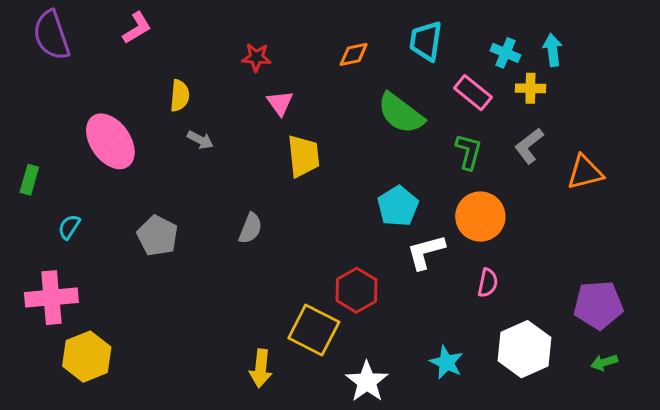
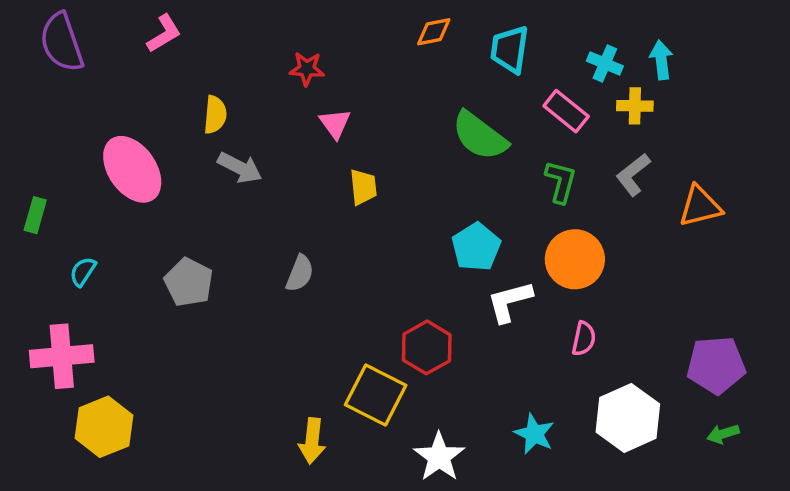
orange diamond: (354, 54) -> (434, 32), moved
gray arrow: (200, 140) -> (240, 168), size x1.4
yellow trapezoid: (303, 156) -> (363, 187), size x0.7

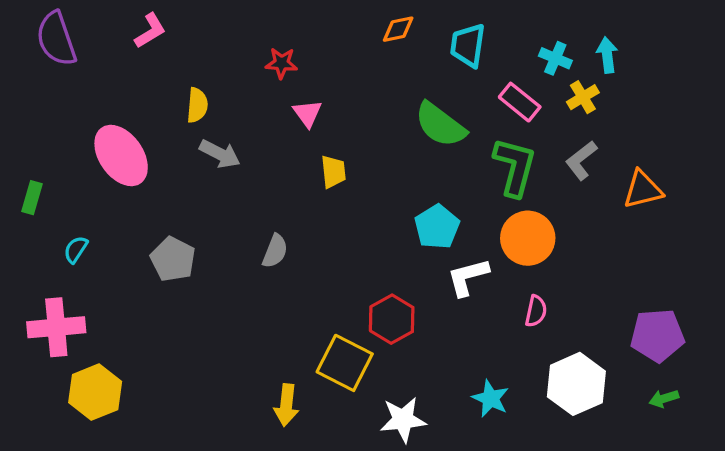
yellow cross: (635, 106) -> (583, 97), turned -32
green L-shape: (561, 182) -> (515, 167), size x1.5
white star: (439, 457) -> (403, 420), turned 30

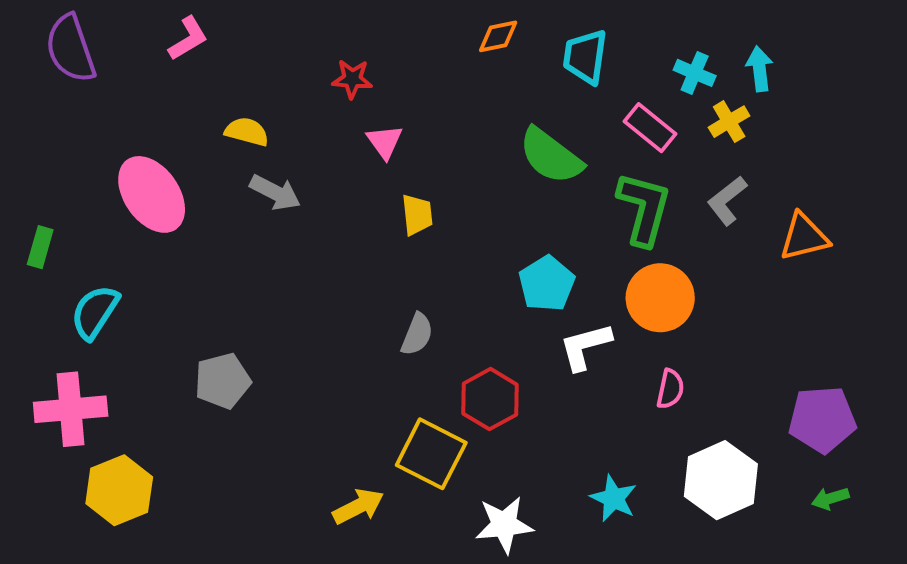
yellow semicircle: (197, 105) -> (247, 132), turned -80
cyan semicircle: (76, 249) -> (95, 312), size x1.6
gray semicircle: (275, 251) -> (417, 334), moved
gray pentagon: (173, 259) -> (223, 381), moved, turned 30
yellow arrow: (286, 405) -> (358, 506), turned -123

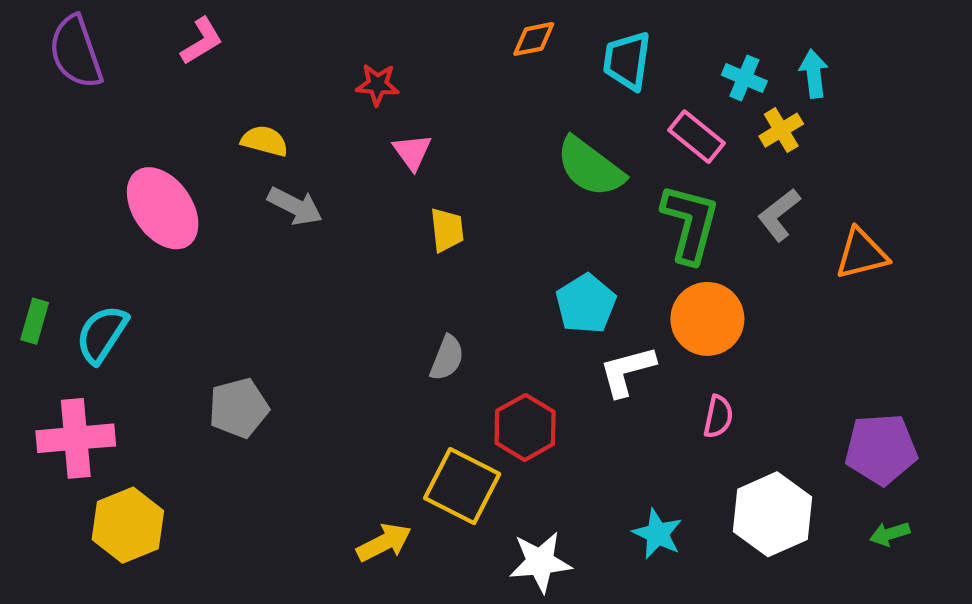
green rectangle: (40, 247) -> (35, 321), moved

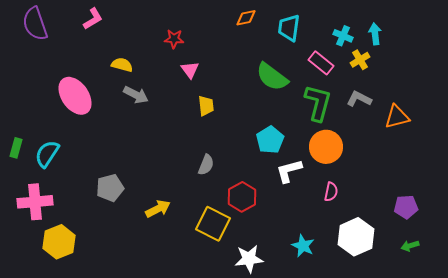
gray L-shape: (779, 215) -> (359, 99), turned 65
purple pentagon: (881, 449) -> (406, 207), size x0.7
yellow arrow: (384, 542) -> (158, 209), moved

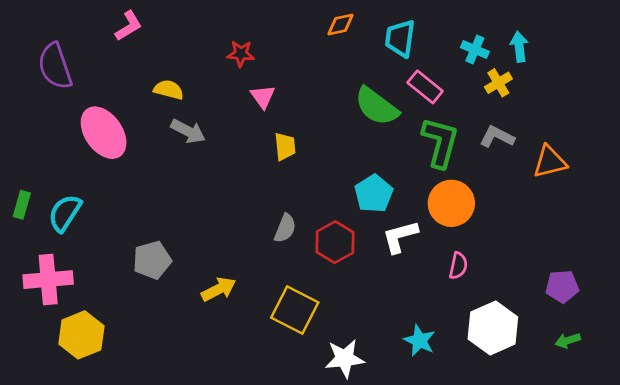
purple semicircle: (35, 24) -> (55, 66), moved
pink rectangle: (321, 63) -> (425, 87), moved
red hexagon: (242, 197) -> (335, 242), moved

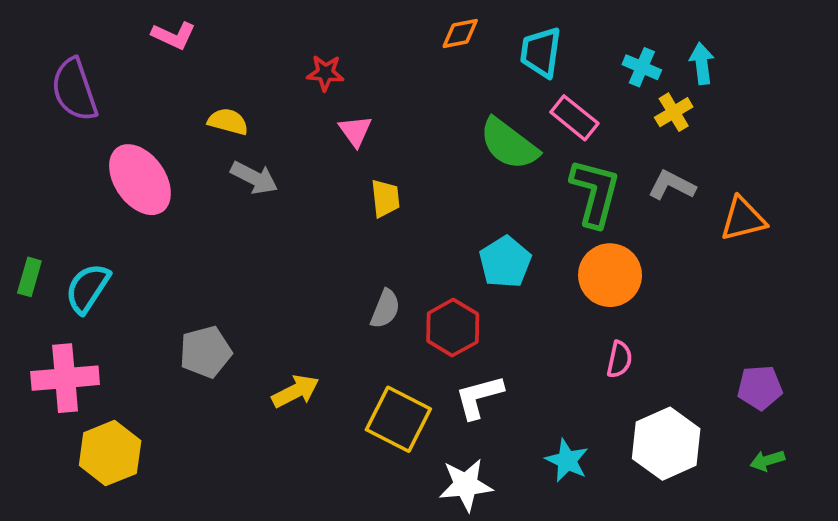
pink L-shape: (128, 26) -> (174, 35), turned 56
white L-shape: (400, 237) -> (479, 397), moved

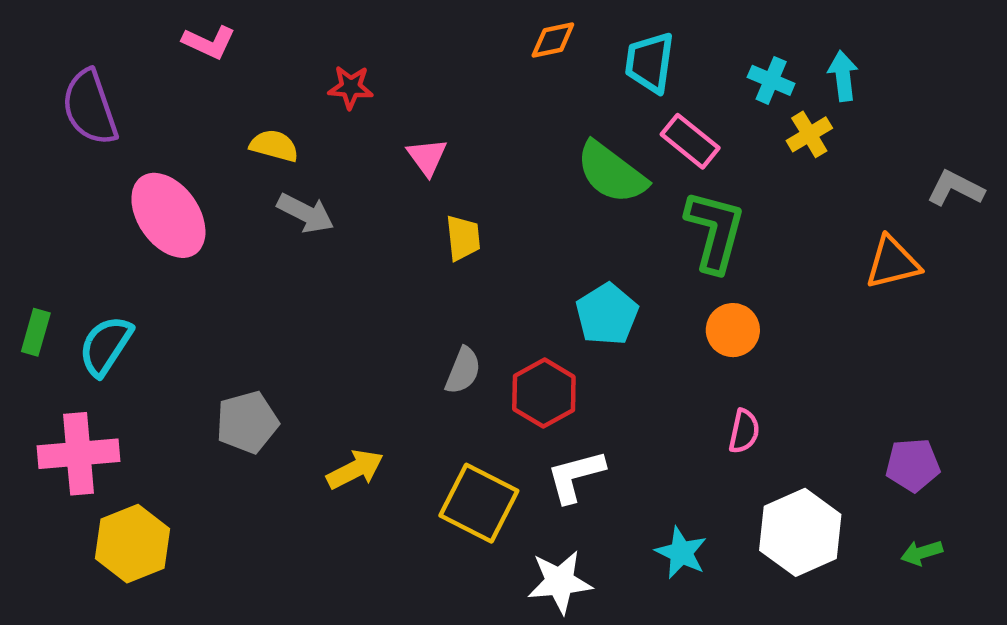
red star: (325, 73) -> (351, 87), moved
gray L-shape: (672, 185) -> (955, 188), moved
orange circle: (610, 275) -> (733, 330), size x0.7

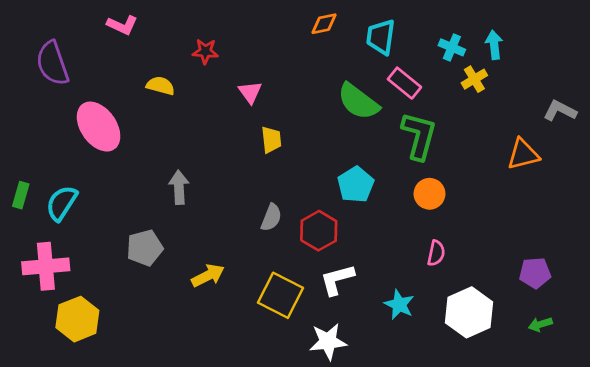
gray arrow: (306, 213) -> (179, 187), moved, turned -120
cyan star: (681, 553) -> (399, 305), moved

